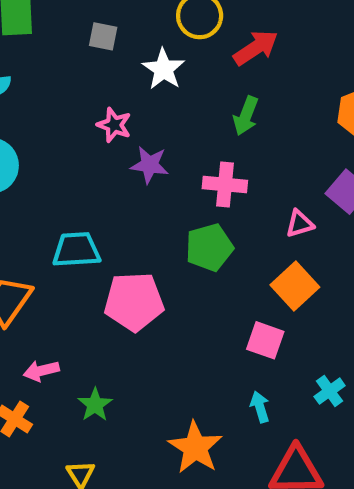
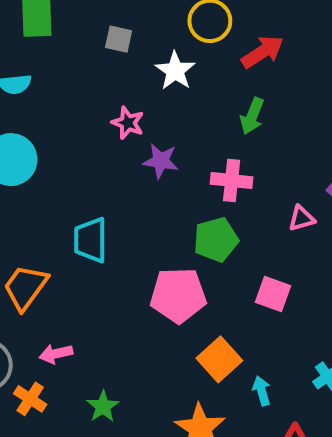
cyan trapezoid: (76, 250) -> (90, 240), turned -87
orange square: (295, 286) -> (219, 359), moved
pink pentagon: (134, 302) -> (178, 295), moved
pink square: (265, 340) -> (273, 294), moved
green star: (95, 405) -> (103, 406), moved

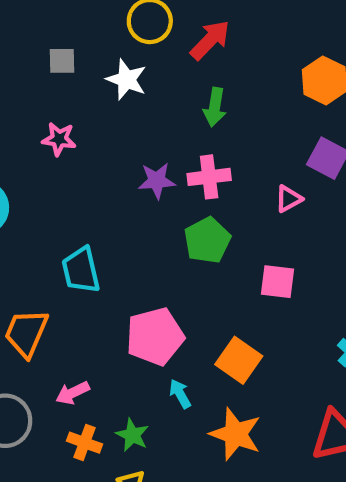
pink star: (128, 123) -> (59, 139), moved
purple star: (161, 161) -> (157, 181), moved
pink pentagon: (178, 295) -> (155, 337), moved
cyan arrow: (262, 391) -> (180, 394), moved
orange cross: (30, 399) -> (84, 443), moved

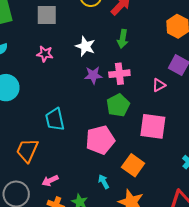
gray square: (62, 61) -> (47, 15), size x1.5
white star: (126, 80) -> (85, 46), moved
pink square: (277, 282) -> (153, 126), size x1.5
pink pentagon: (155, 337) -> (100, 140), moved

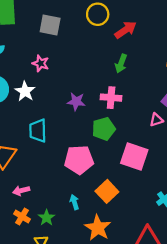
white star: (85, 46) -> (25, 91), moved
purple star: (93, 75) -> (76, 101), moved
pink triangle: (159, 85) -> (156, 120), moved

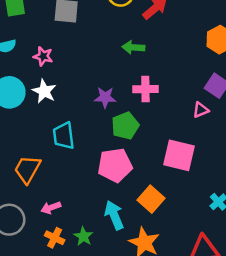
pink star: (41, 63) -> (43, 56), moved
green arrow: (121, 64) -> (133, 47), moved, turned 78
green pentagon: (104, 129) -> (125, 126), moved
cyan arrow: (74, 202) -> (114, 215), size x1.6

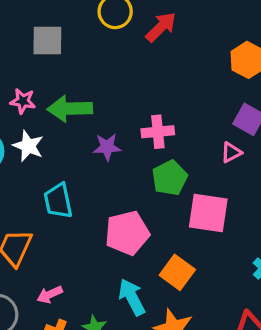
green arrow: (133, 47) -> (70, 109), moved, size x1.5
green pentagon: (125, 126) -> (170, 178), moved

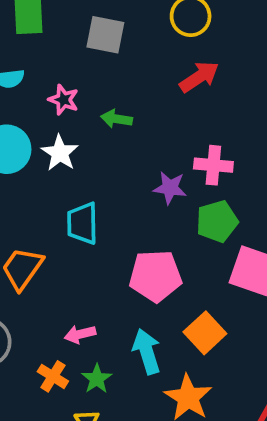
red arrow: (161, 27) -> (199, 77), moved
green arrow: (70, 109) -> (116, 119), size x0.6
purple star: (107, 147) -> (170, 188), moved
pink arrow: (50, 295) -> (80, 334), moved

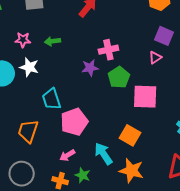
pink pentagon: (155, 276) -> (74, 122), moved

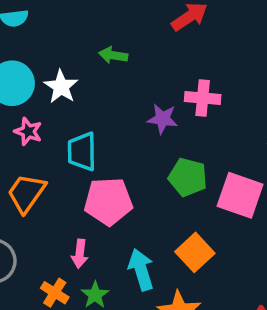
pink star: (23, 40) -> (28, 132), moved
green pentagon: (119, 77) -> (188, 177), moved, turned 30
pink arrow: (67, 155) -> (80, 254), turned -70

